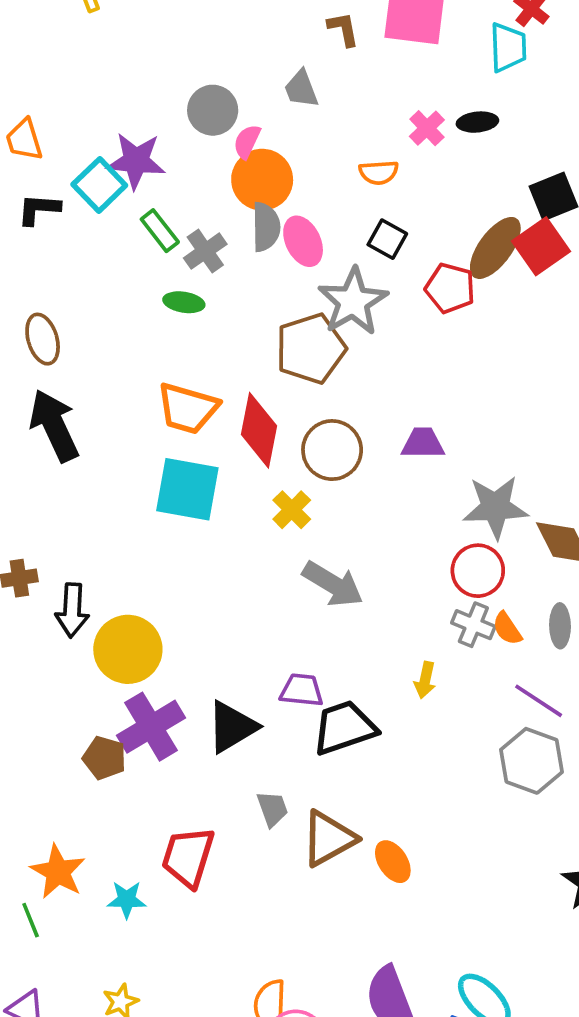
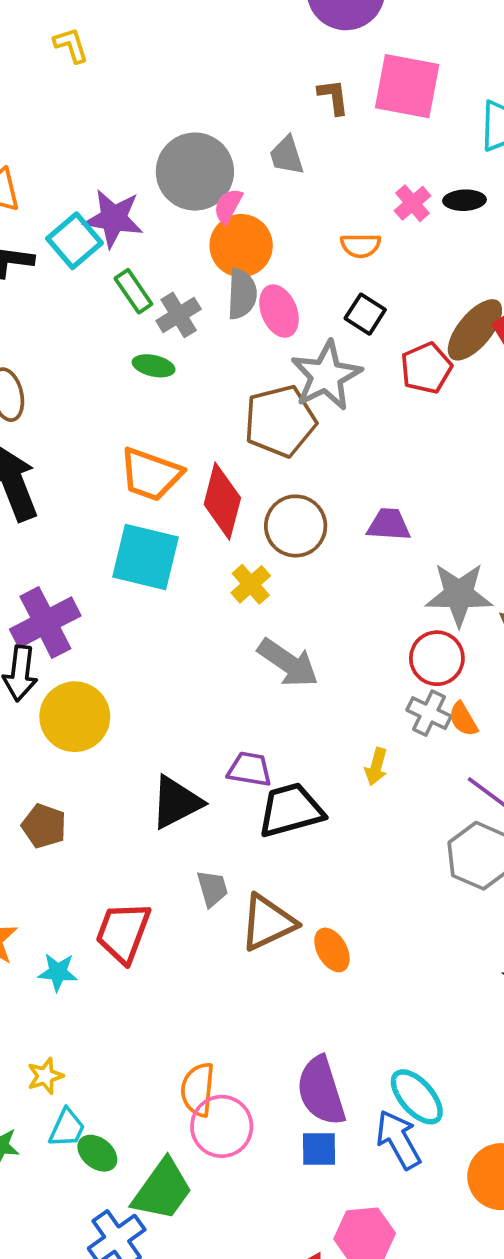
gray circle: (213, 110) -> (195, 172), size x1.5
red pentagon: (450, 288) -> (426, 368), turned 30
purple cross: (151, 727) -> (45, 622), moved

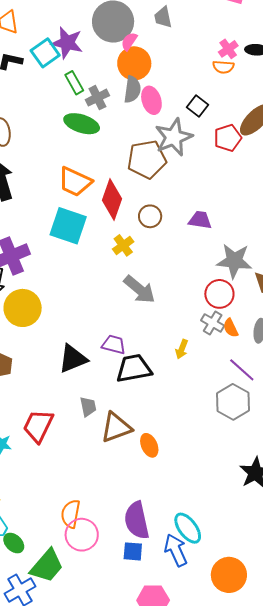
orange semicircle: (361, 245) -> (223, 67), moved
green ellipse: (154, 366) -> (82, 124), size x1.6
brown circle: (296, 526) -> (150, 216), size x0.7

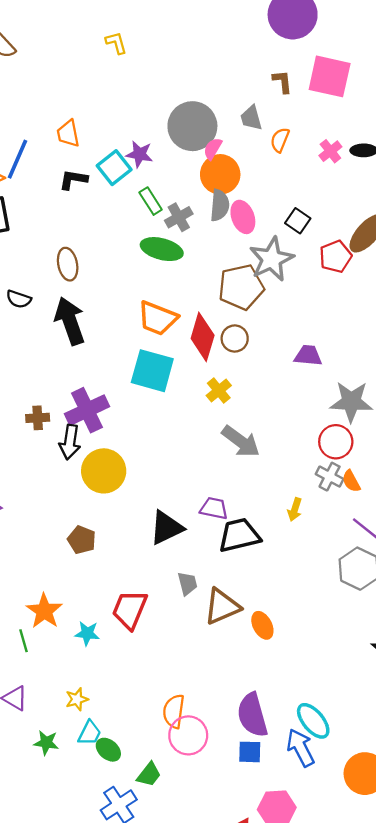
purple star: (67, 43) -> (139, 154), size x0.7
orange semicircle: (223, 67) -> (280, 140), moved, turned 110
brown circle: (150, 216) -> (235, 339), moved
green trapezoid: (47, 566) -> (149, 775), size x0.6

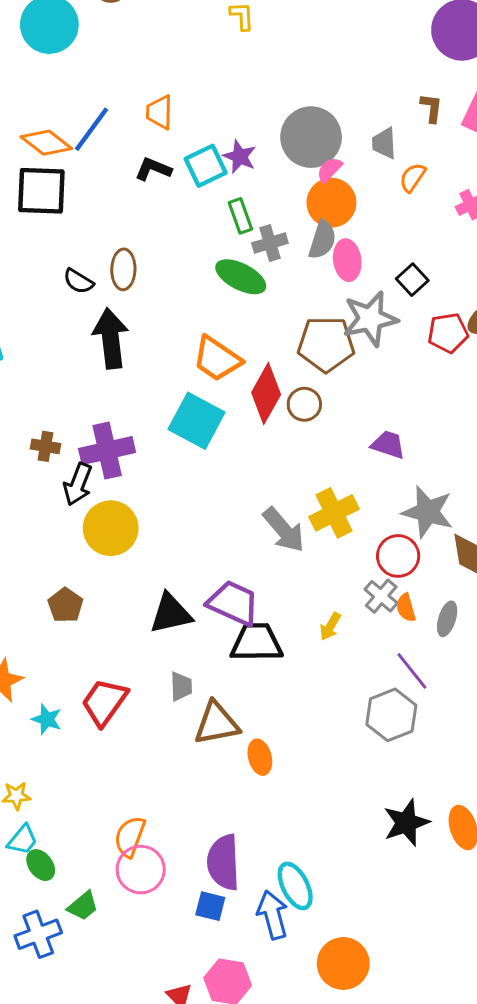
black semicircle: (19, 299) -> (78, 281), moved
yellow cross: (219, 390) -> (334, 513), moved, size x1.5
purple trapezoid: (214, 508) -> (233, 603), size x1.5

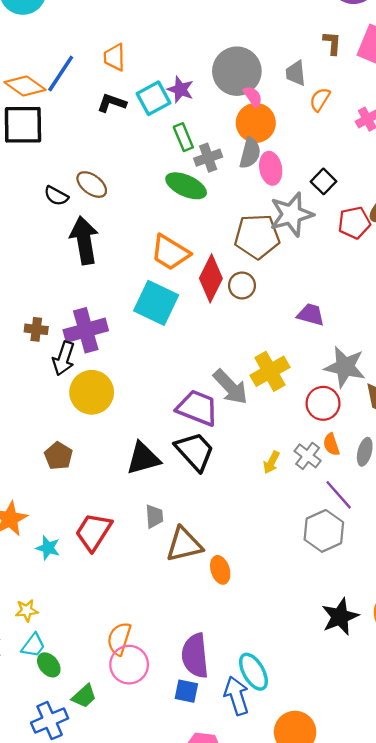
pink semicircle: (329, 170) -> (253, 97), turned 105
brown ellipse: (123, 269) -> (92, 185), turned -52
gray cross: (381, 596) -> (308, 456), moved
purple trapezoid: (233, 603) -> (197, 408), moved
black trapezoid: (256, 642) -> (195, 451), moved, turned 51

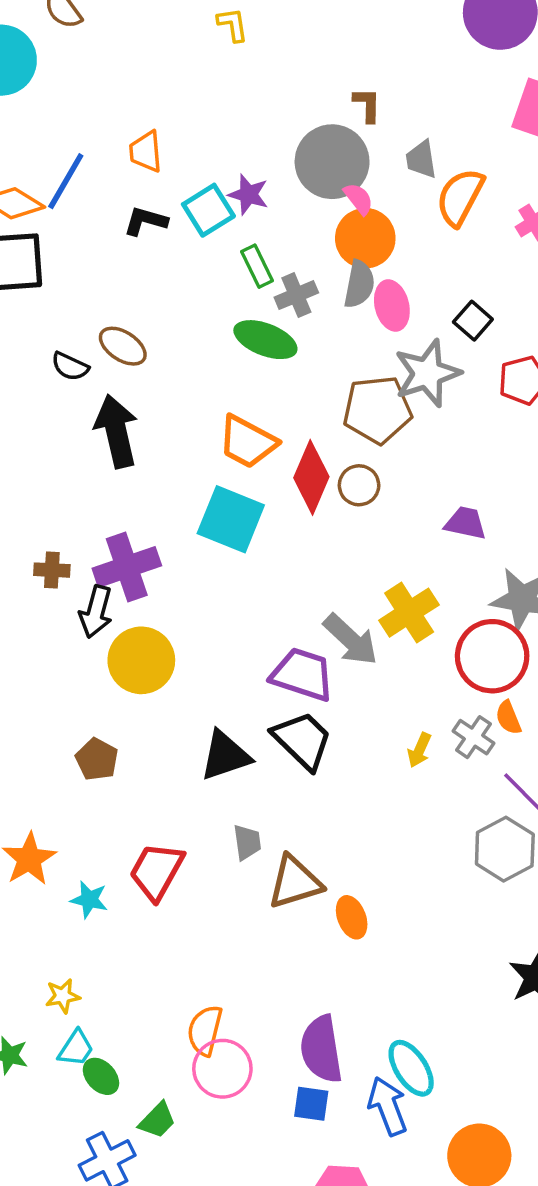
brown L-shape: (332, 43) -> (367, 105), moved
orange semicircle: (320, 100) -> (460, 197), size x1.6
red circle: (323, 403) -> (492, 656), size x1.4

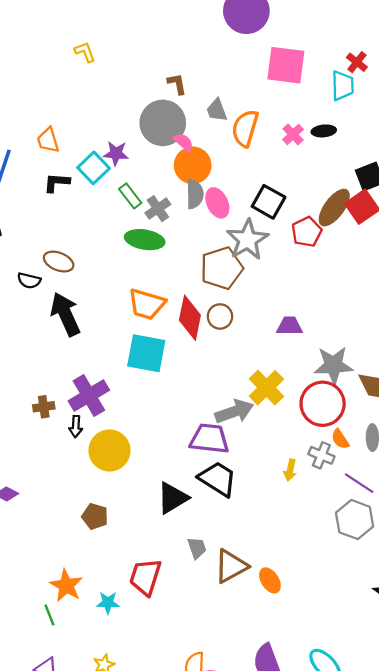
black square: (473, 321) -> (269, 202), size x1.4
black arrow: (96, 612) -> (76, 427), size x0.7
gray arrow: (351, 640) -> (234, 412), turned -51

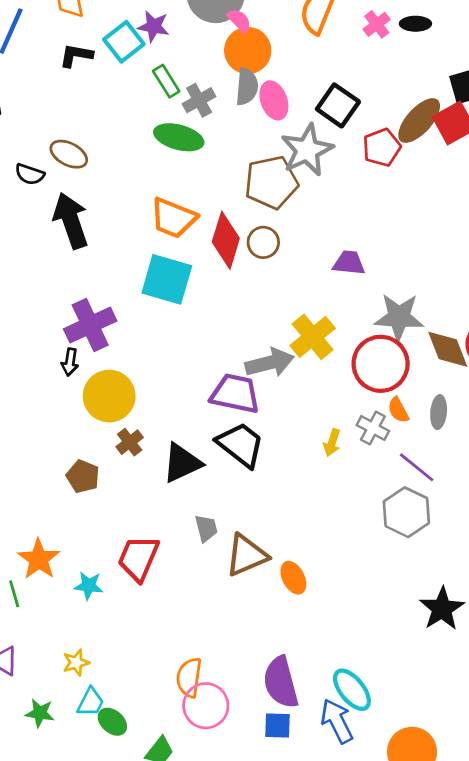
brown cross: (44, 407) -> (130, 442), moved, turned -35

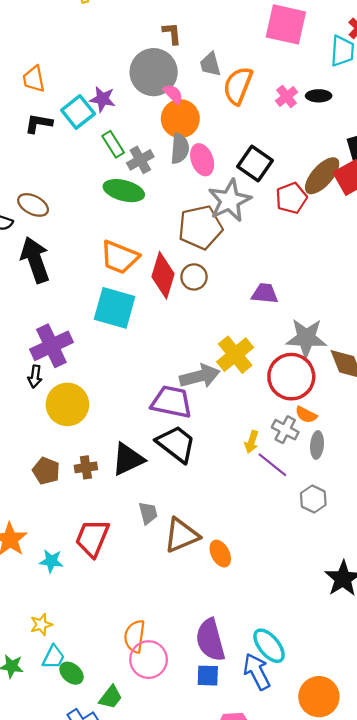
orange semicircle: (398, 410) -> (306, 415), turned -35
gray ellipse: (439, 412) -> (317, 445), moved
brown cross: (130, 442) -> (86, 467), moved, turned 30
purple line: (417, 467) -> (272, 465), moved
gray hexagon: (406, 512) -> (313, 499), size x0.7

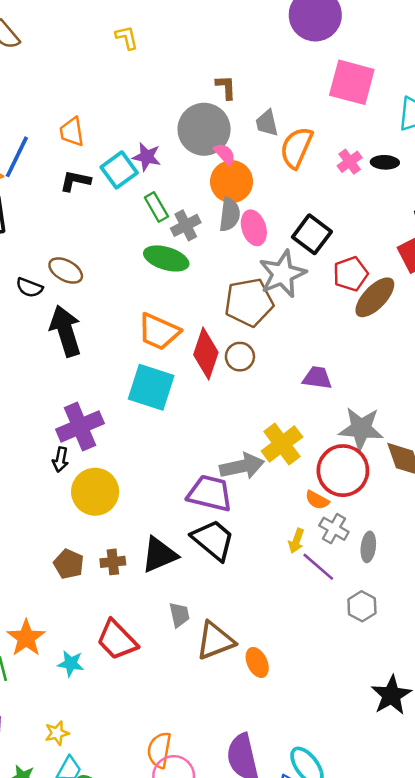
brown ellipse: (322, 176) -> (375, 297), moved
orange semicircle: (306, 415) -> (317, 500), moved
red trapezoid: (92, 538) -> (117, 640), turned -69

